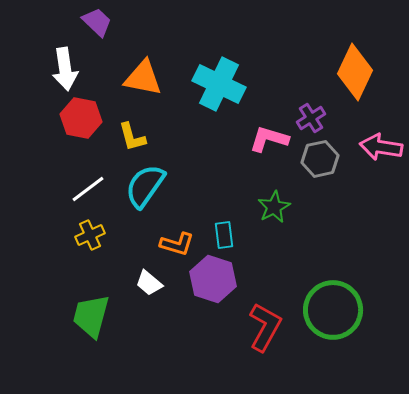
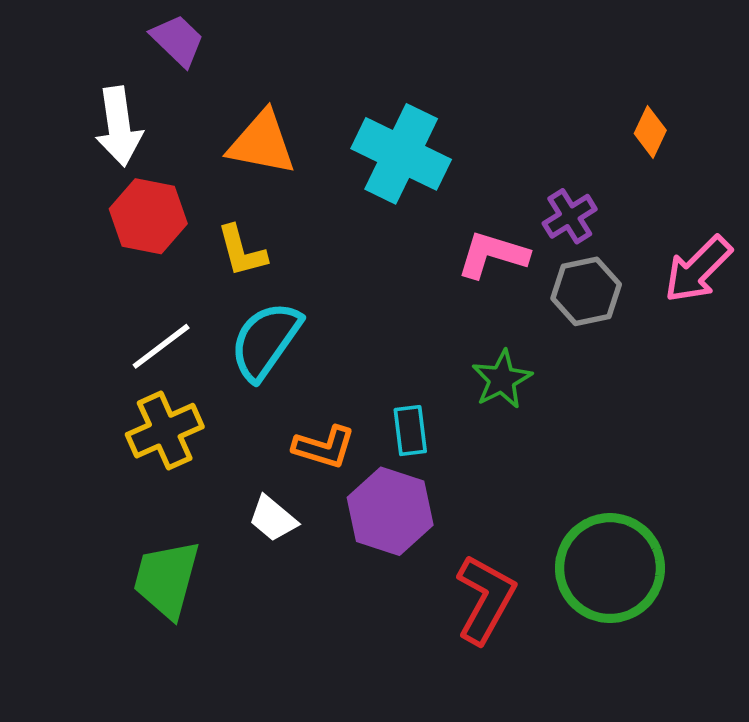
orange diamond: (355, 72) -> (650, 132), size x0.5
pink arrow: (381, 147) -> (698, 269), turned -54
yellow cross: (90, 235) -> (165, 431), size x1.4

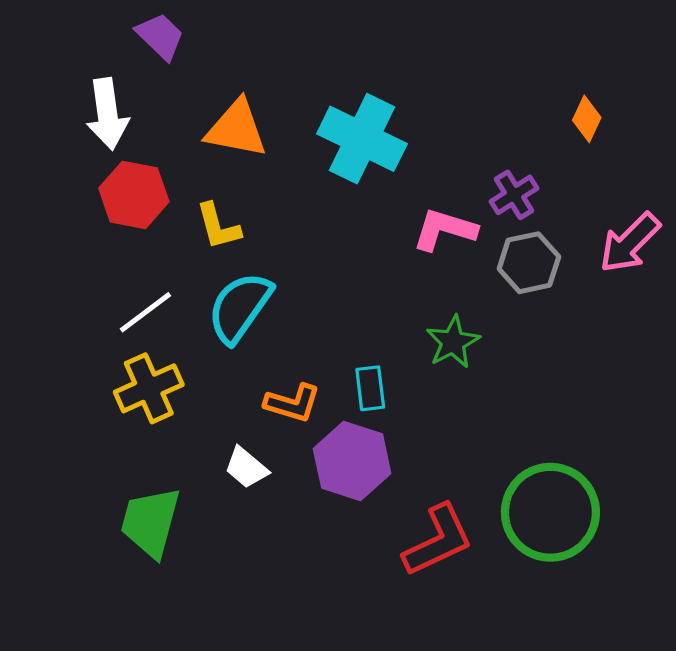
red L-shape: (485, 599) -> (438, 540), turned 36

